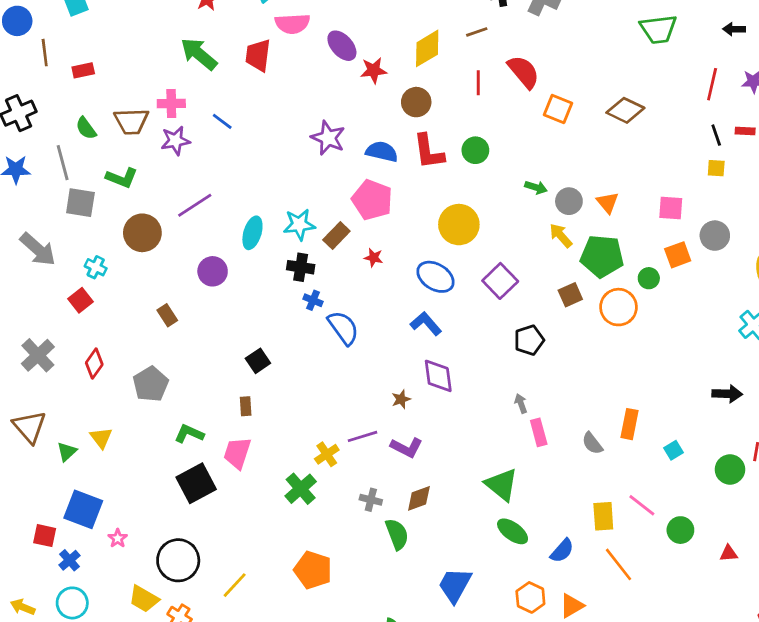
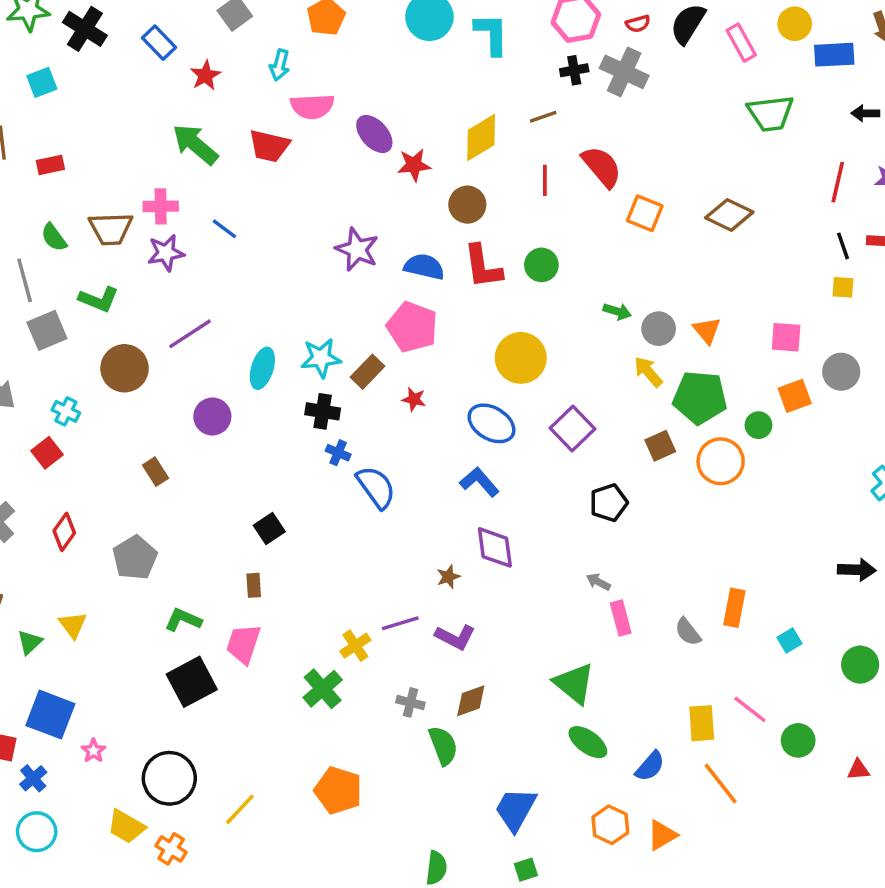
red trapezoid: (258, 55) -> (269, 146), turned -84
gray square: (80, 203) -> (47, 330), turned -32
gray arrow: (521, 403) -> (598, 582), turned -42

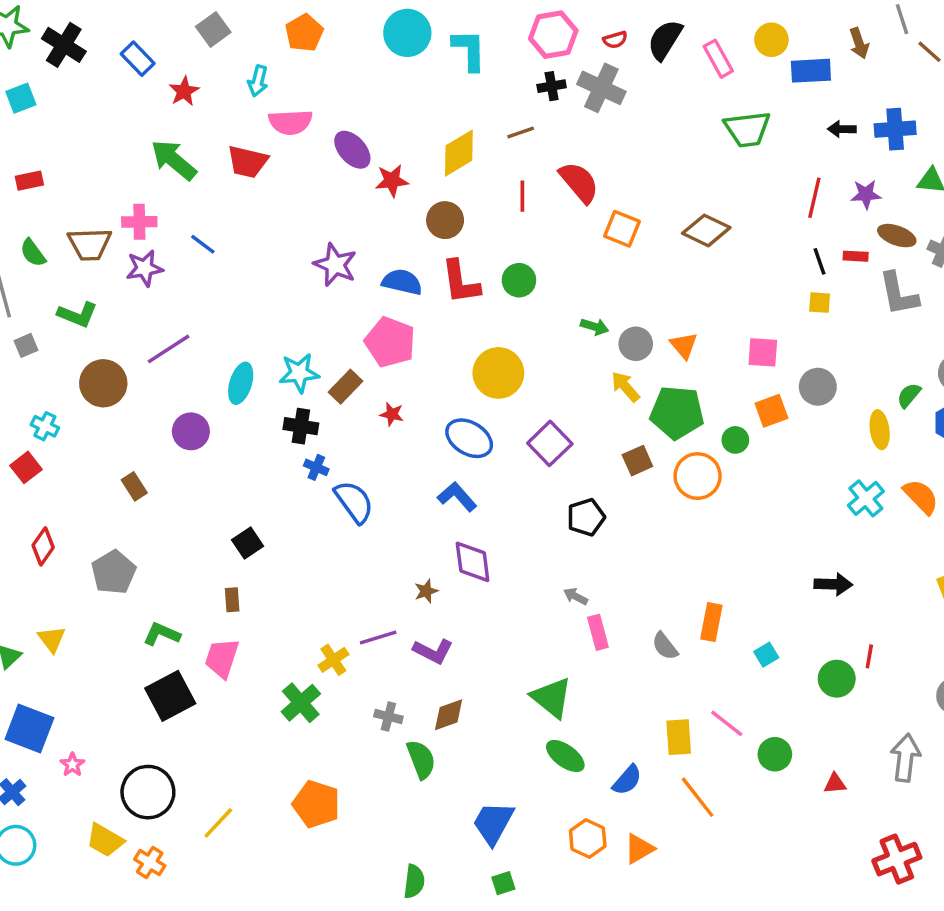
gray square: (47, 330) -> (26, 345), size x0.6

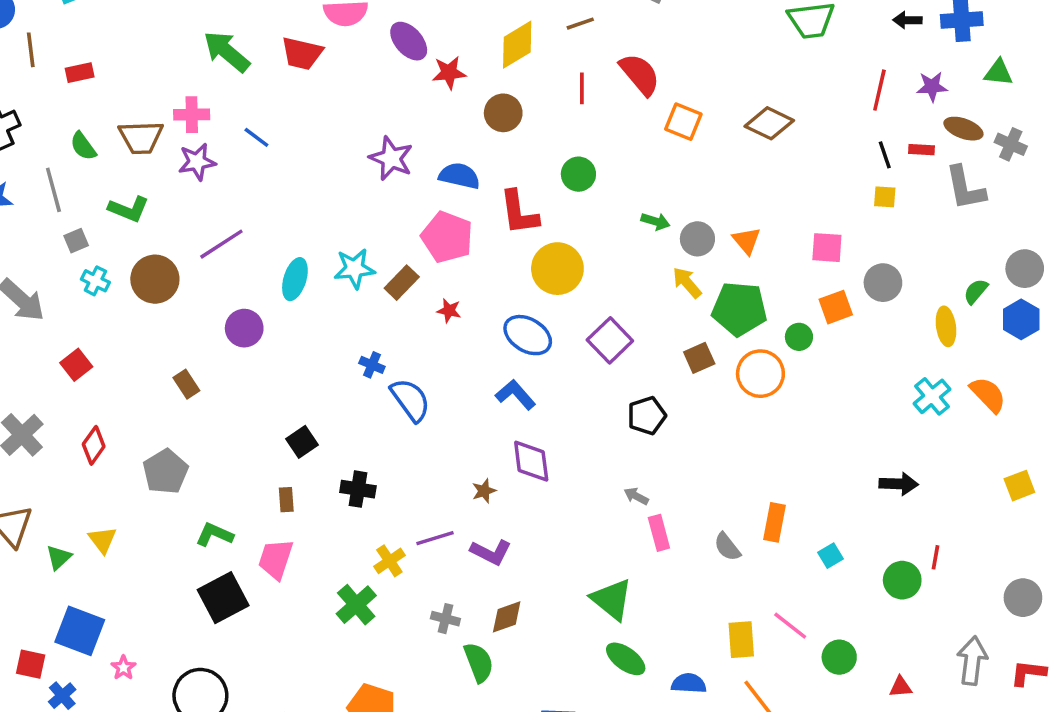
red L-shape: (461, 282) -> (519, 213), moved
cyan cross: (45, 426) -> (95, 281), moved
black cross: (301, 426) -> (358, 489), moved
blue semicircle: (627, 780) -> (689, 683), turned -128

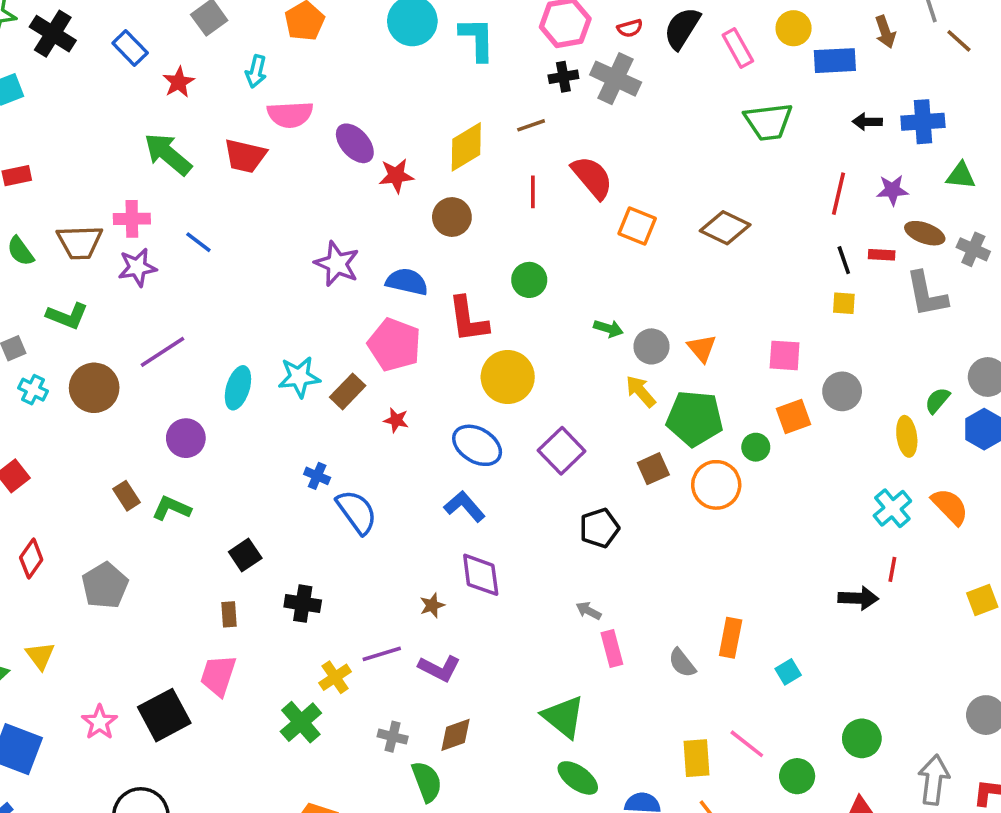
green L-shape: (214, 535) -> (171, 508), moved
red line: (935, 557) -> (892, 569), moved
green circle: (902, 580) -> (862, 738), moved
pink star: (123, 668) -> (100, 722), moved, size x1.4

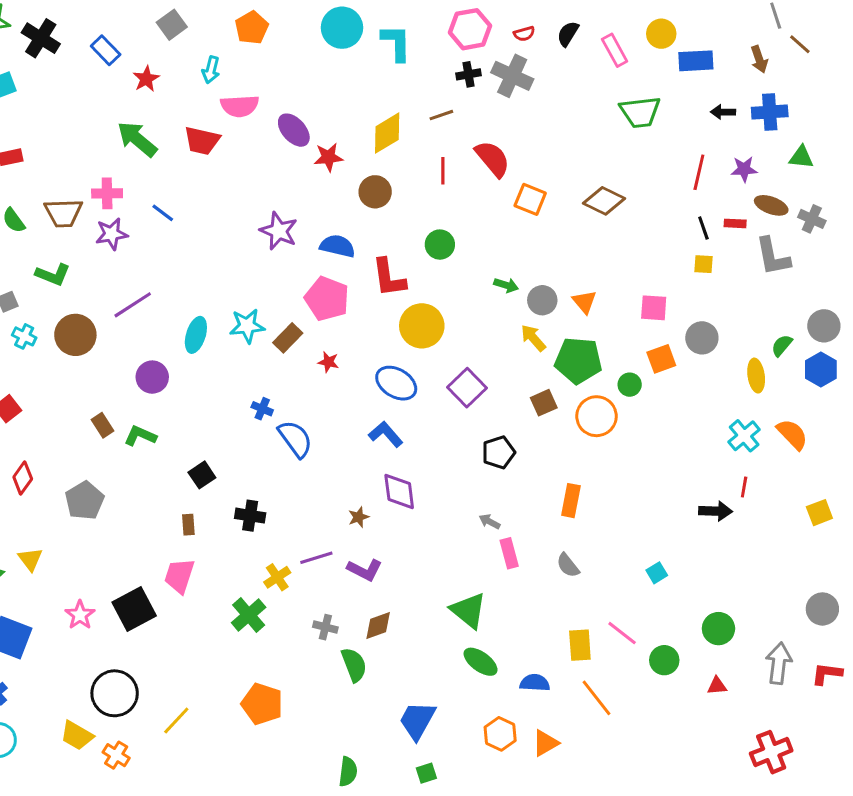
black semicircle: (682, 28) -> (568, 34), size x0.7
brown arrow: (885, 32) -> (759, 59), moved
orange rectangle: (731, 638) -> (571, 501), moved

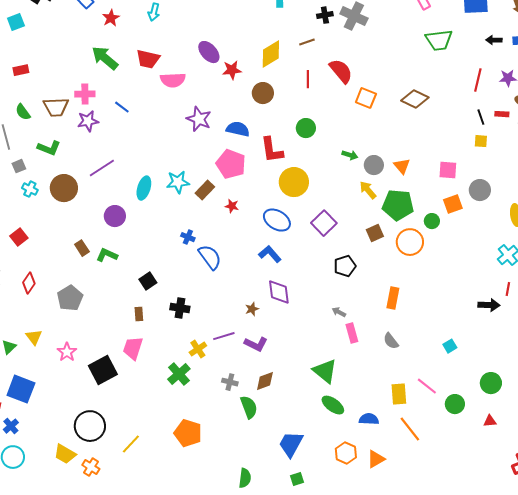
pink semicircle: (240, 106) -> (173, 80), moved
pink star: (80, 615) -> (67, 352), moved

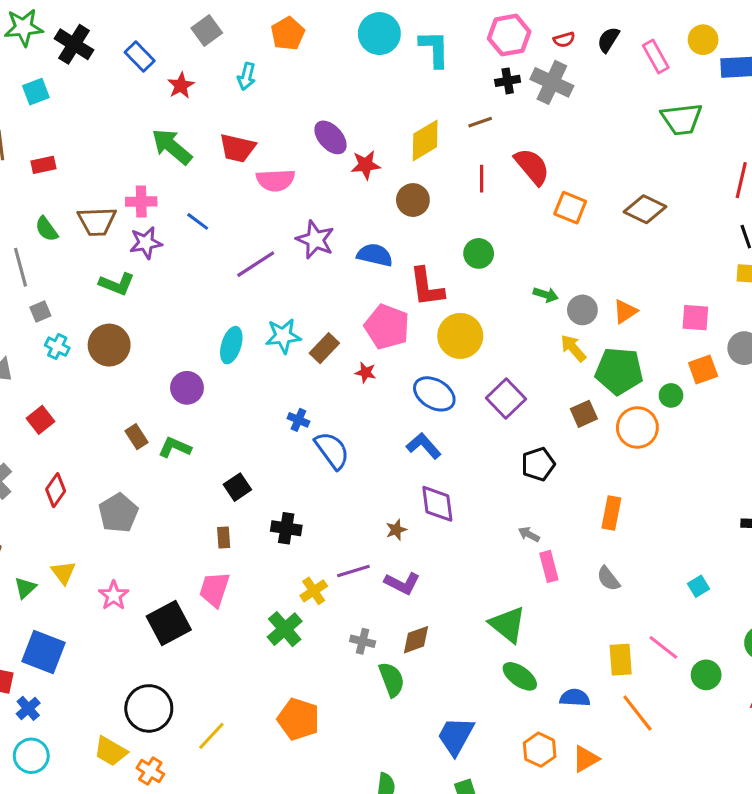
green L-shape: (49, 148) -> (117, 284), moved
pink pentagon: (231, 164) -> (387, 327), moved
orange triangle: (402, 166) -> (625, 311), turned 36
purple line: (102, 168) -> (256, 264), moved

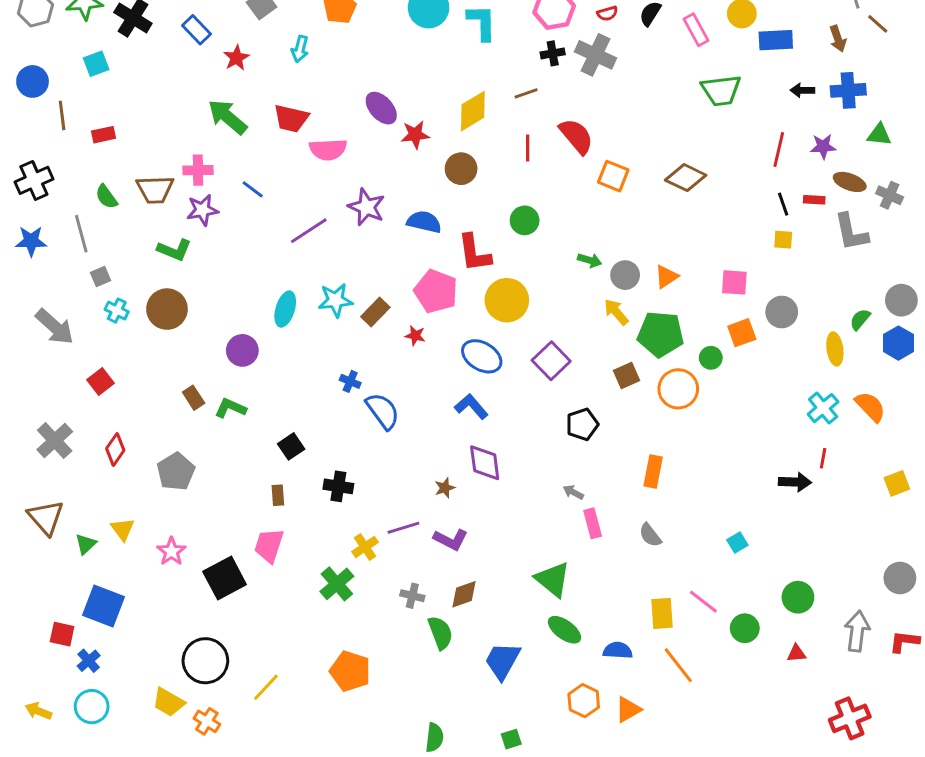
blue trapezoid: (456, 736) -> (502, 661), moved

